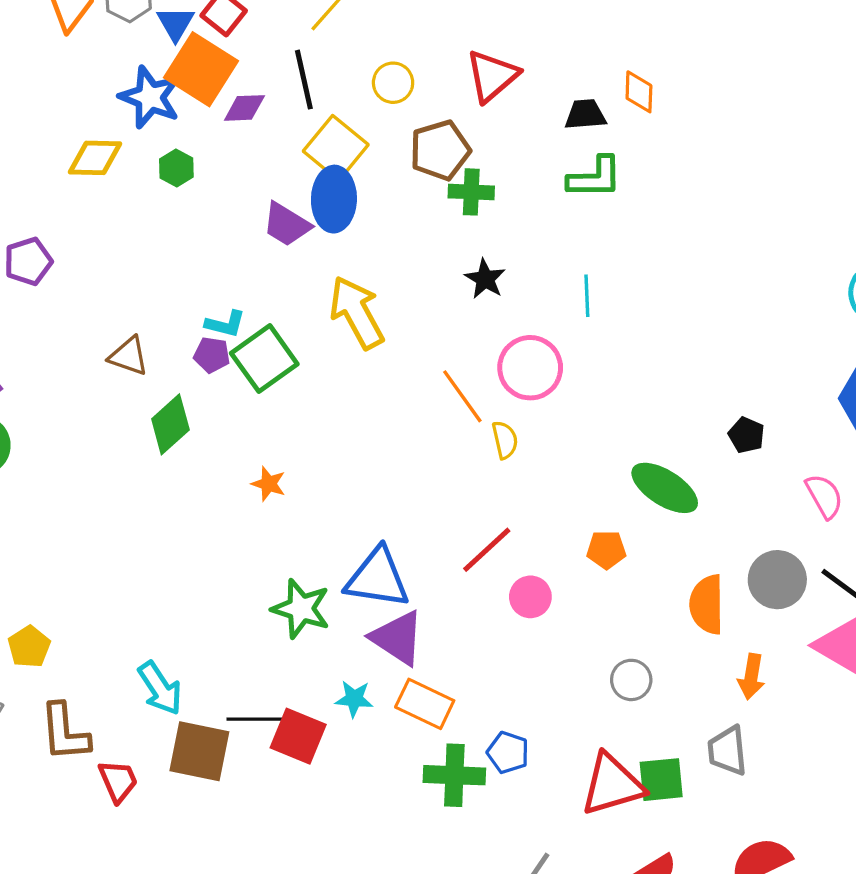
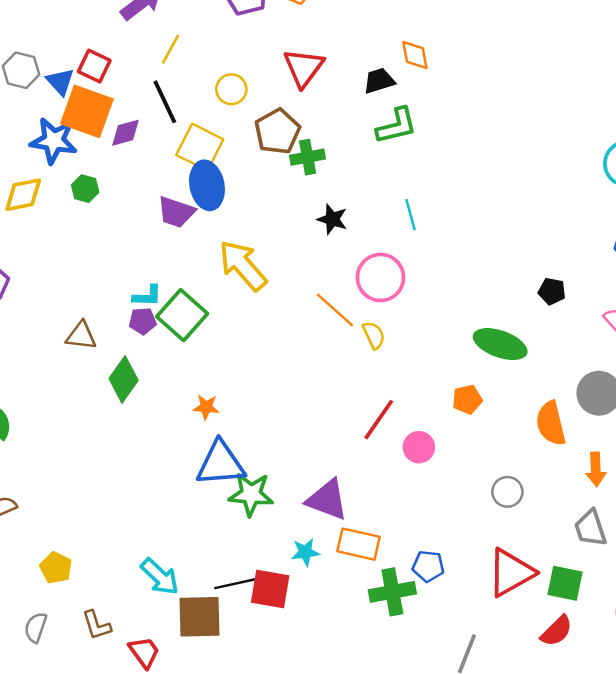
blue triangle: (377, 578) -> (221, 464), moved
brown L-shape: (65, 732) -> (97, 625), size x0.7
green square: (661, 780) -> (565, 583), moved, turned 30

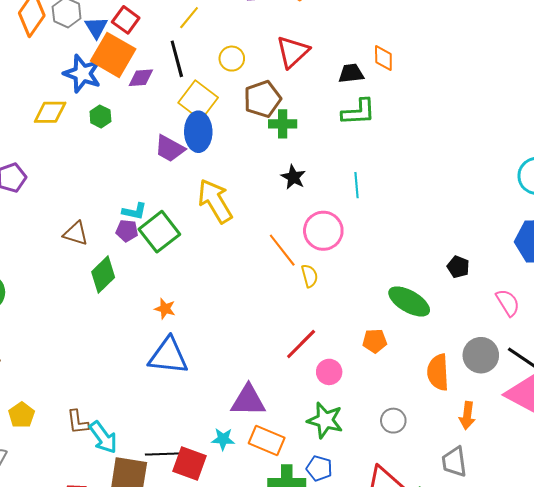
green star: (251, 494) -> (325, 420), moved
purple triangle: (327, 500) -> (248, 401), turned -30
brown L-shape: (97, 625) -> (78, 422), moved

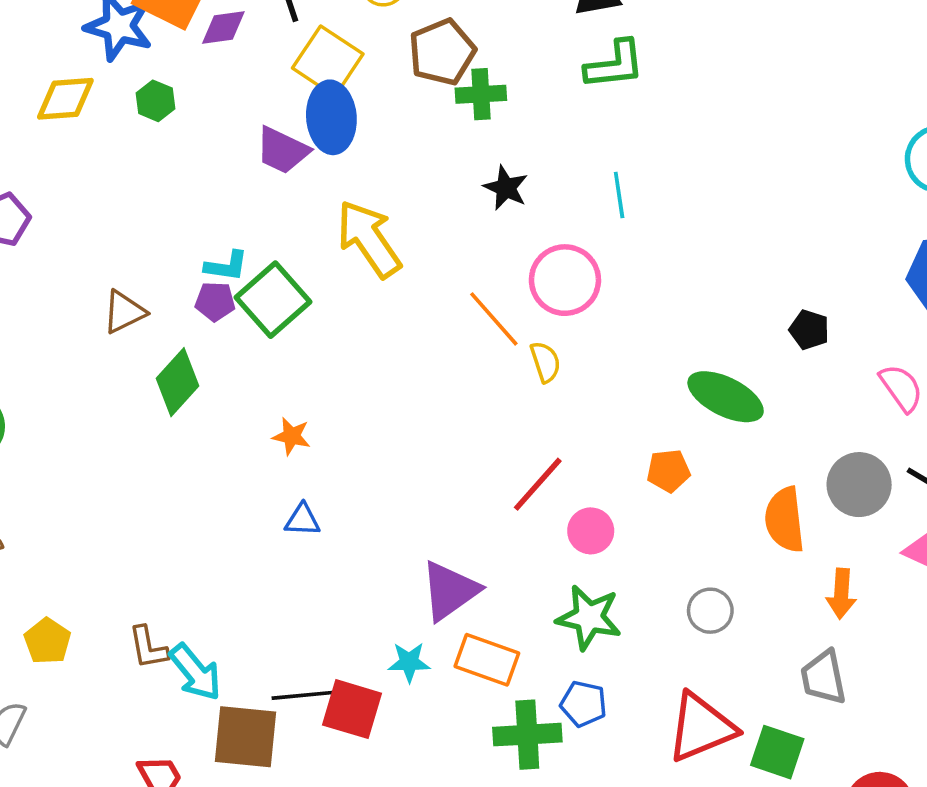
brown triangle: (76, 233) -> (124, 312), turned -40
blue triangle: (168, 356) -> (302, 520), size x0.5
purple triangle: (248, 401) -> (450, 591), turned -33

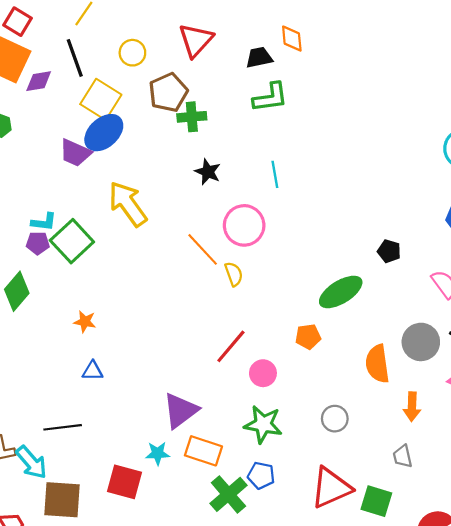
blue ellipse: (331, 117) -> (104, 133), turned 54
green ellipse: (726, 397) -> (341, 292), turned -57
gray trapezoid: (823, 677) -> (403, 456), size x0.7
black line: (304, 695) -> (63, 427), moved
green cross: (527, 735) -> (228, 494), turned -36

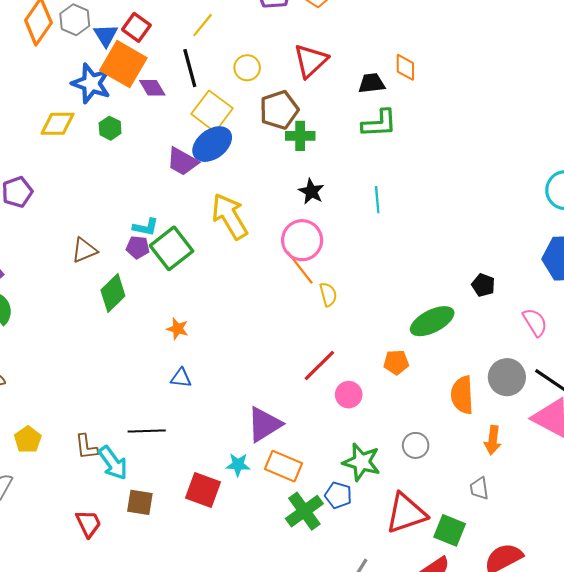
purple diamond: (39, 81) -> (152, 88), turned 64
pink circle: (244, 225) -> (302, 240), moved
green star: (263, 424) -> (361, 462), moved
brown square: (62, 500) -> (140, 502), size x0.7

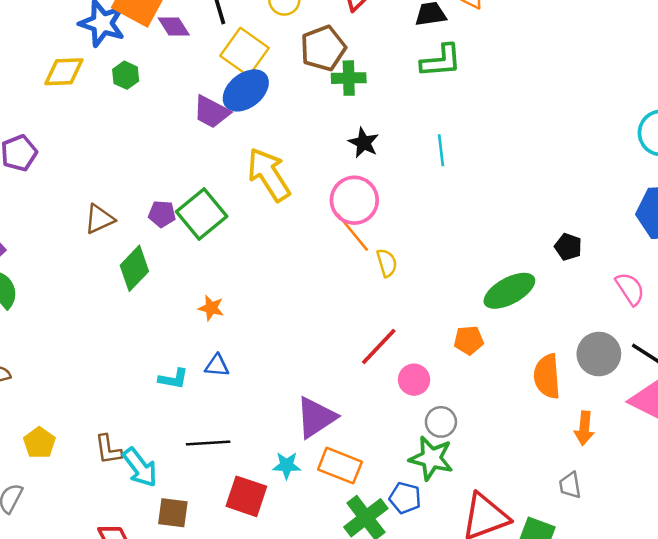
cyan L-shape: (146, 227) -> (173, 379), moved
black line: (147, 431) -> (208, 443), moved
gray circle: (416, 445) -> (441, 422), moved

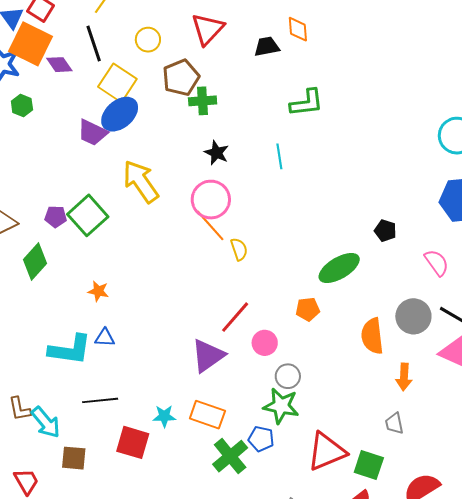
green L-shape: (441, 61) -> (307, 103), moved
cyan L-shape: (173, 379) -> (70, 350), size x1.8
purple triangle: (316, 417) -> (208, 356), moved

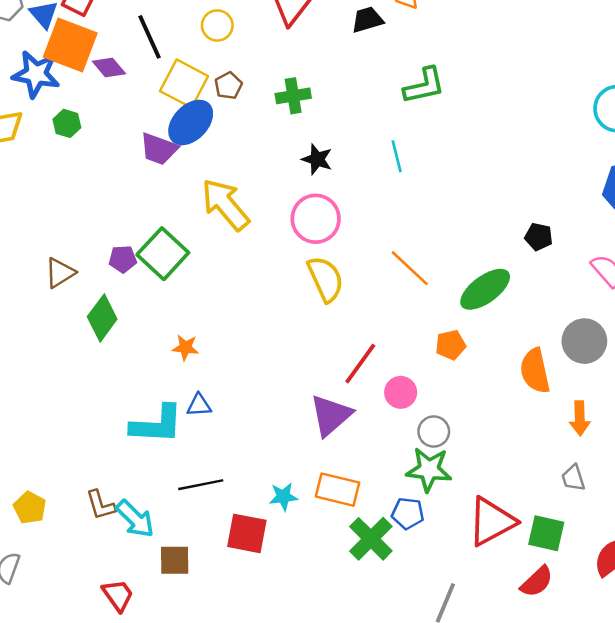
brown pentagon: (181, 78) -> (228, 86), moved, size x0.6
orange line: (210, 226) -> (410, 268), moved
yellow semicircle: (239, 249) -> (326, 279), moved, size x1.6

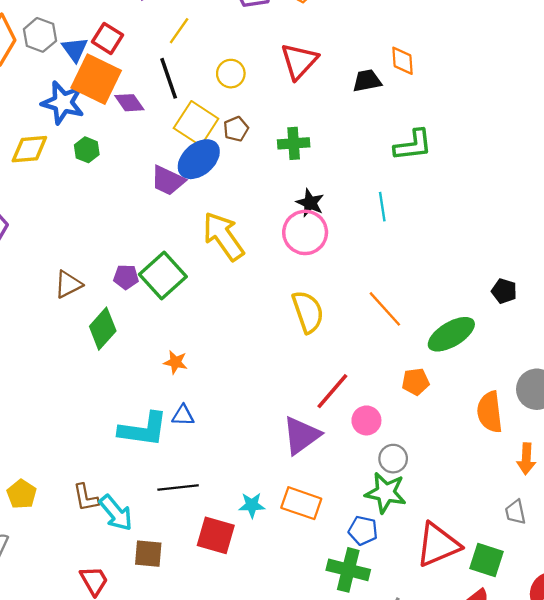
pink circle: (316, 219) -> (305, 232), moved
green cross: (371, 539) -> (348, 570), moved, turned -36

